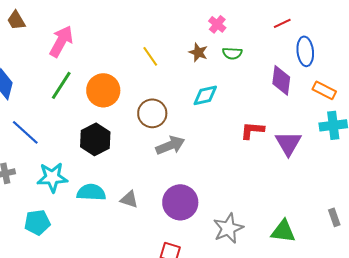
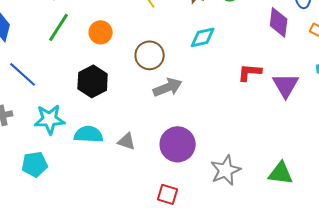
orange circle: (103, 90) -> (101, 32), size x0.7

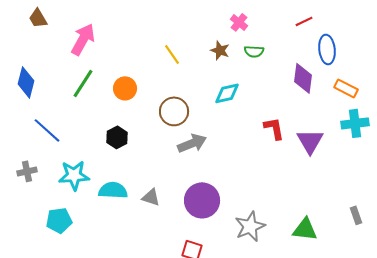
red L-shape: (250, 72) -> (274, 128), turned 75
black hexagon: (93, 81) -> (117, 137), size x0.7

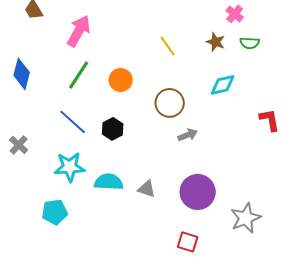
blue line: (47, 130) -> (73, 122), moved
gray arrow: (192, 143) -> (188, 135), size x0.7
gray cross: (27, 171) -> (19, 145), moved, turned -36

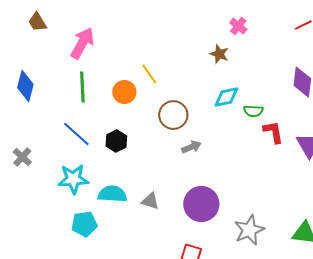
green semicircle: (250, 43) -> (253, 111), moved
yellow line: (168, 46) -> (149, 74), moved
green line: (79, 75) -> (82, 87), turned -36
cyan pentagon: (55, 212) -> (84, 224), moved

